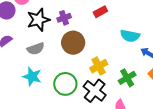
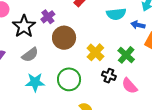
black cross: (95, 91) -> (109, 76), moved, size x0.6

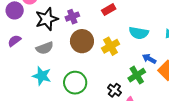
blue arrow: (138, 25) -> (149, 59), moved
yellow cross: (95, 52) -> (111, 46), moved

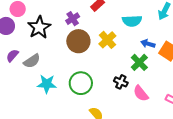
purple cross: (72, 17) -> (73, 19), moved
gray semicircle: (45, 48) -> (32, 61), moved

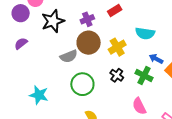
gray semicircle: (32, 61) -> (69, 56), moved
green cross: (139, 62) -> (144, 75), turned -30
black cross: (121, 82) -> (117, 75), moved
cyan star: (47, 84) -> (39, 95), moved

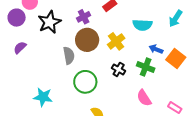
gray semicircle: (69, 56) -> (69, 56), turned -72

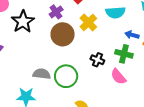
yellow cross: (116, 41) -> (88, 22), moved
gray semicircle: (69, 56) -> (42, 74), moved, turned -66
pink semicircle: (144, 98) -> (118, 77), moved

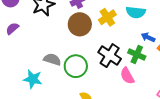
black cross: (97, 60) -> (110, 56), size x1.6

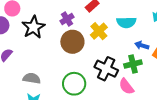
green cross: (137, 54) -> (133, 64), turned -30
gray semicircle: (52, 59) -> (32, 78), moved

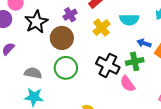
brown circle: (72, 42) -> (62, 38), moved
green circle: (74, 84) -> (66, 68), moved

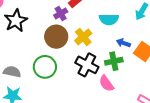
purple cross: (70, 15) -> (61, 13), moved
yellow cross: (101, 28) -> (83, 37), moved
brown circle: (62, 38) -> (56, 37), moved

